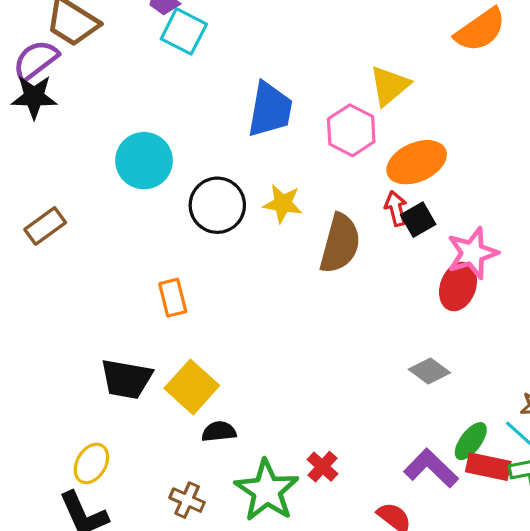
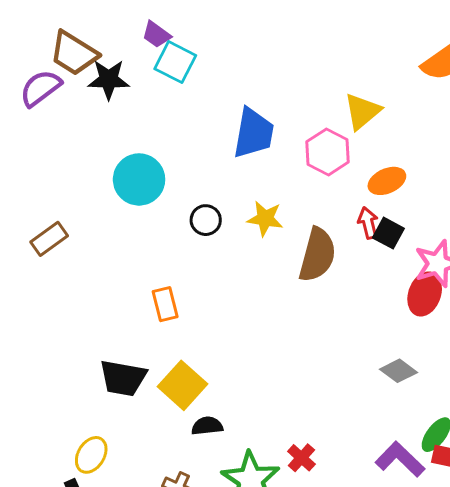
black star: (34, 97) -> (109, 79), moved
orange ellipse: (417, 162) -> (387, 181), size x0.7
black circle: (217, 205) -> (206, 220), size x0.6
black square: (418, 220) -> (388, 233), turned -32

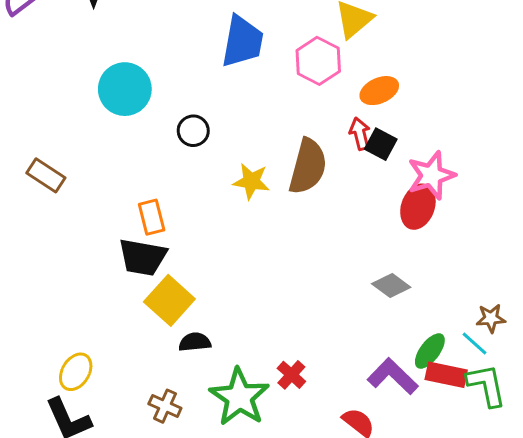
yellow star: (265, 219) -> (251, 181), moved
brown rectangle: (49, 239) -> (46, 175), moved, turned 69
black trapezoid: (123, 378) -> (143, 257), moved

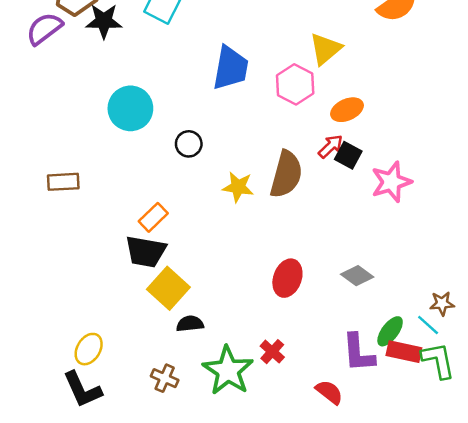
red arrow: (360, 134) -> (331, 146), turned 60
brown rectangle: (46, 175) -> (63, 182), turned -36
red ellipse: (418, 207) -> (287, 278), moved
orange rectangle: (152, 217) -> (153, 217), turned 60
purple L-shape: (393, 376) -> (358, 353), turned -138

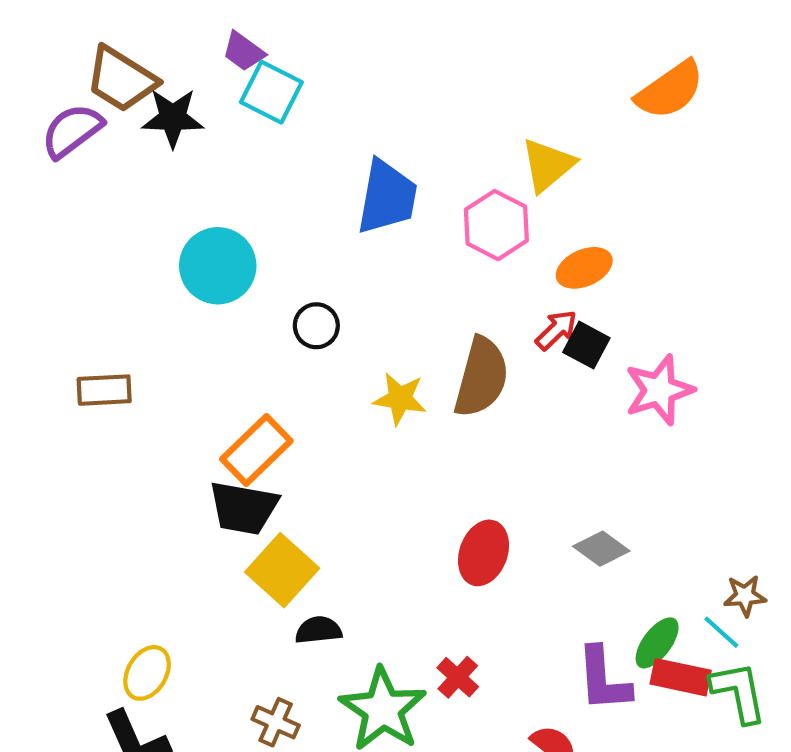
orange rectangle: (153, 217) -> (256, 450), size x1.4

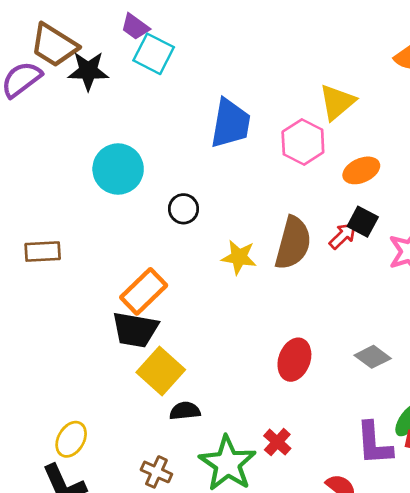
red arrow: (556, 330) -> (343, 236), moved

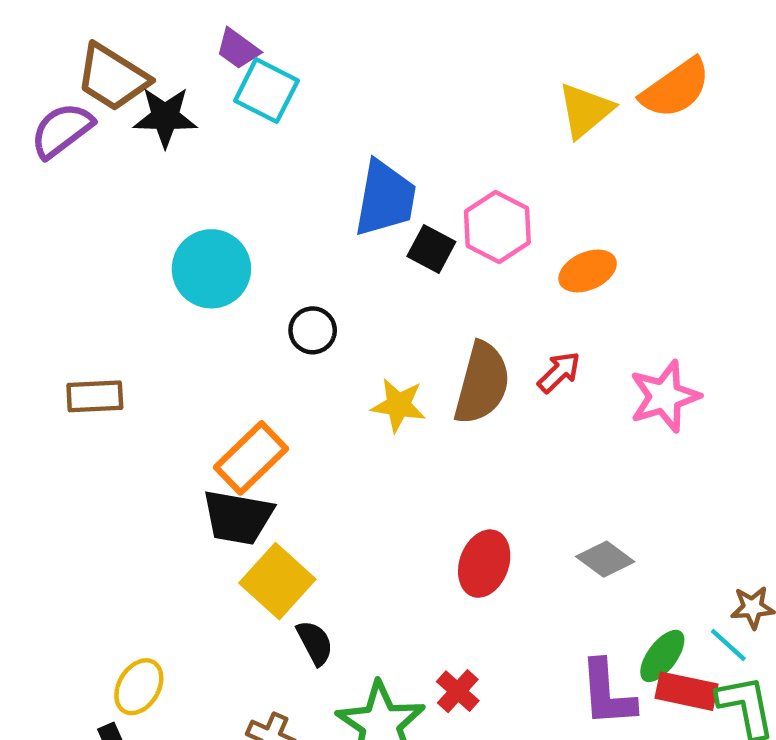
yellow triangle: (337, 102) -> (585, 110), moved
black square: (363, 222) -> (431, 249), moved
black semicircle: (185, 411) -> (315, 643), turned 68

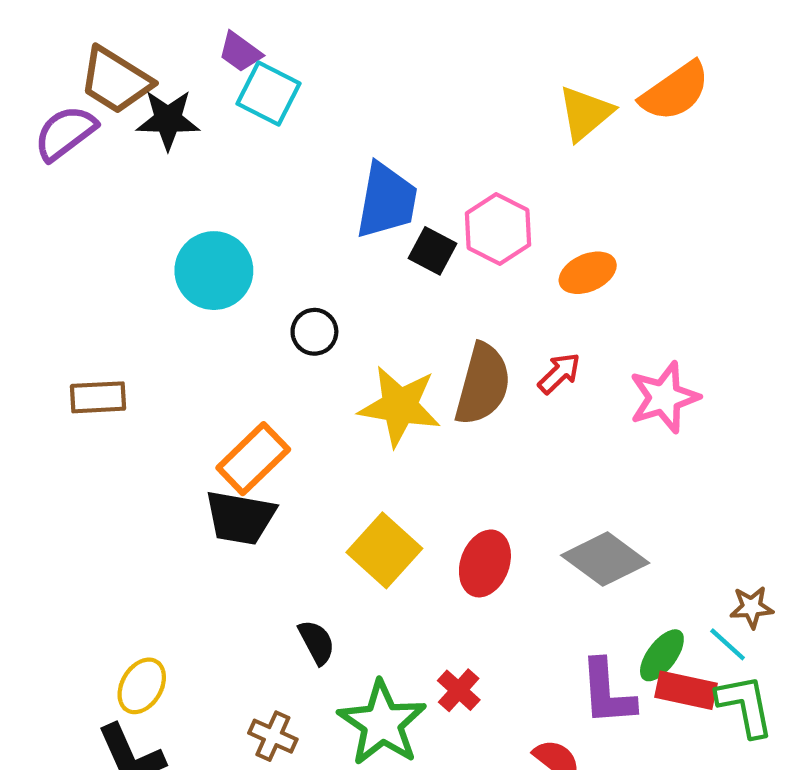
yellow star: (398, 405) -> (400, 406), size x1.5
gray diamond: (605, 559) -> (605, 559), size x1.5
yellow square: (277, 581) -> (384, 550), moved

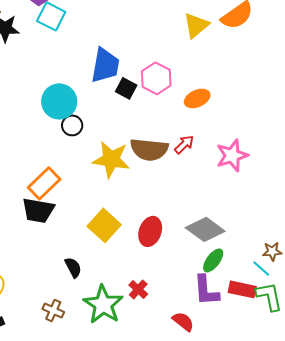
cyan circle: (214, 271) -> (59, 101), moved
brown semicircle: (483, 384) -> (149, 149), turned 81
green ellipse: (662, 655) -> (213, 260), moved

